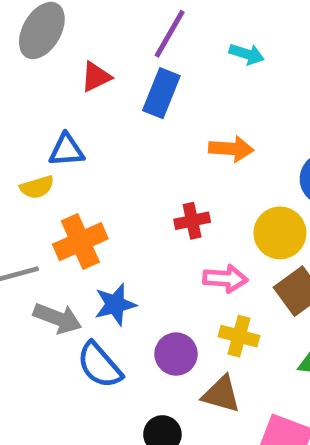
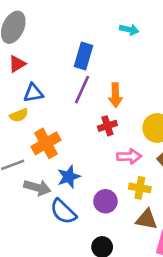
purple line: (170, 34) -> (82, 90), moved
red triangle: (96, 77) -> (17, 64), moved
orange arrow: (231, 149) -> (116, 95), moved, turned 90
brown triangle: (221, 394) -> (147, 219), moved

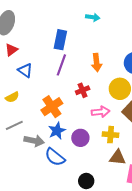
blue triangle: (33, 93) -> (25, 70), turned 49
orange arrow: (116, 95) -> (97, 62), moved
yellow semicircle: (19, 115) -> (12, 97), moved
orange cross: (46, 143) -> (52, 107), moved
purple circle: (105, 201) -> (80, 138), moved

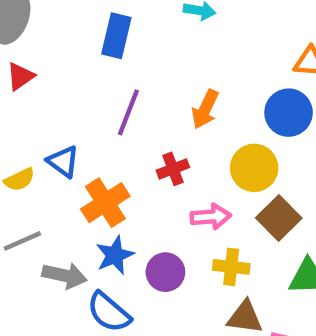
blue rectangle: (60, 40) -> (116, 36), moved
orange arrow: (97, 62) -> (205, 109), turned 30
blue triangle: (25, 70) -> (63, 161), moved

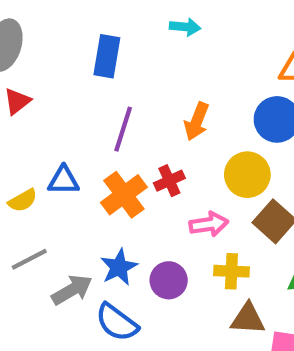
blue triangle: (63, 161) -> (63, 180), turned -32
orange cross: (105, 203) -> (124, 195), moved
gray arrow: (65, 276) -> (72, 290), turned -39

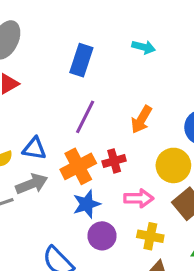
blue star: (119, 267) -> (87, 204), moved
gray arrow: (72, 290) -> (32, 184), moved

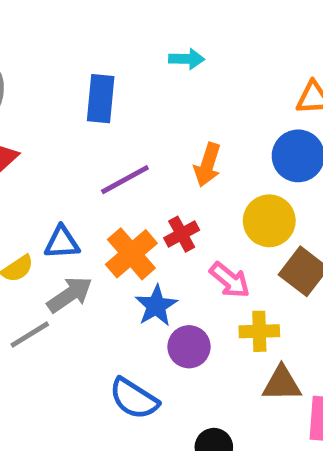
purple line: (85, 117) -> (125, 180), turned 48
pink arrow: (139, 198) -> (230, 280), turned 52

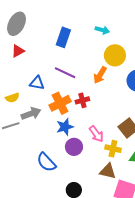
purple line: (125, 180) -> (65, 73), turned 40
yellow circle: (269, 221) -> (115, 55), moved
blue triangle: (62, 242) -> (37, 83), moved
pink arrow: (230, 280) -> (96, 134), moved
yellow cross: (259, 331) -> (113, 149), moved

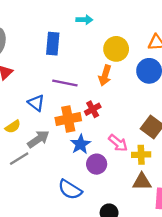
cyan arrow: (102, 30) -> (84, 20), moved
blue triangle: (37, 83) -> (36, 103), turned 42
orange cross: (60, 103) -> (68, 119), turned 30

